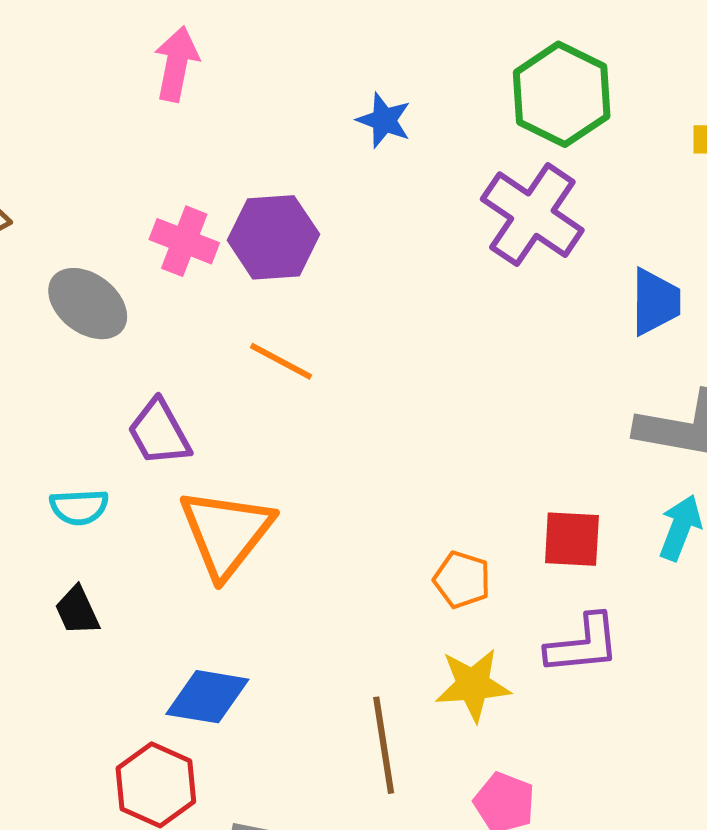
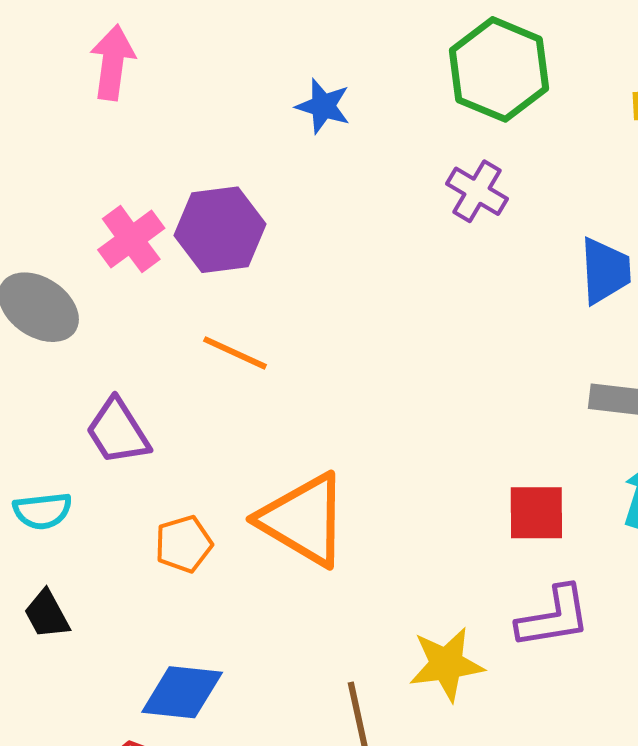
purple cross: (532, 215) -> (477, 191), size x0.6
pink cross: (184, 241) -> (131, 239), turned 36
orange triangle: (226, 533) -> (303, 520), moved, turned -34
orange pentagon: (462, 580) -> (184, 544), moved, turned -30

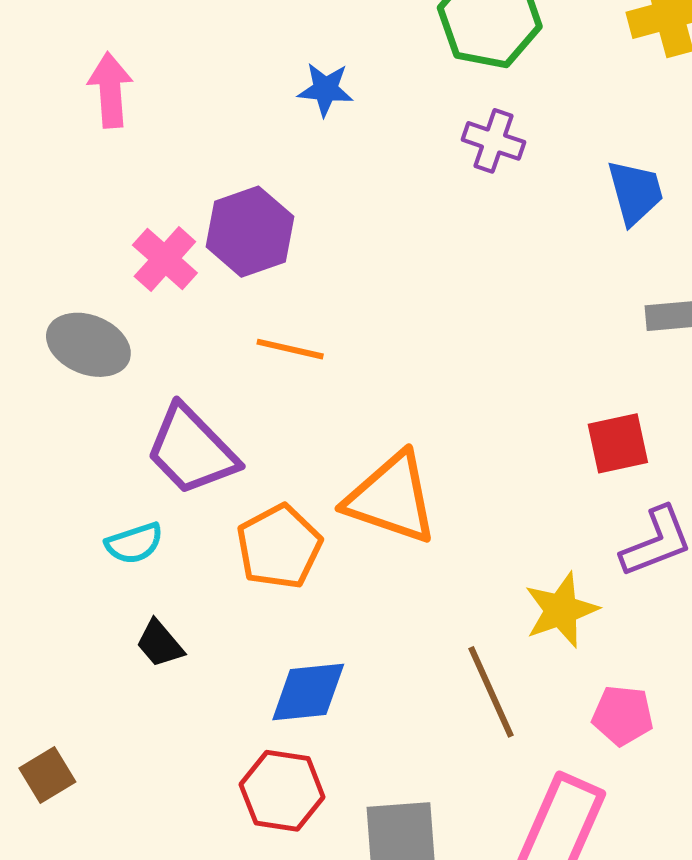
purple trapezoid: (118, 432) -> (192, 450), size x1.4
orange pentagon: (184, 544) -> (279, 547), size x1.5

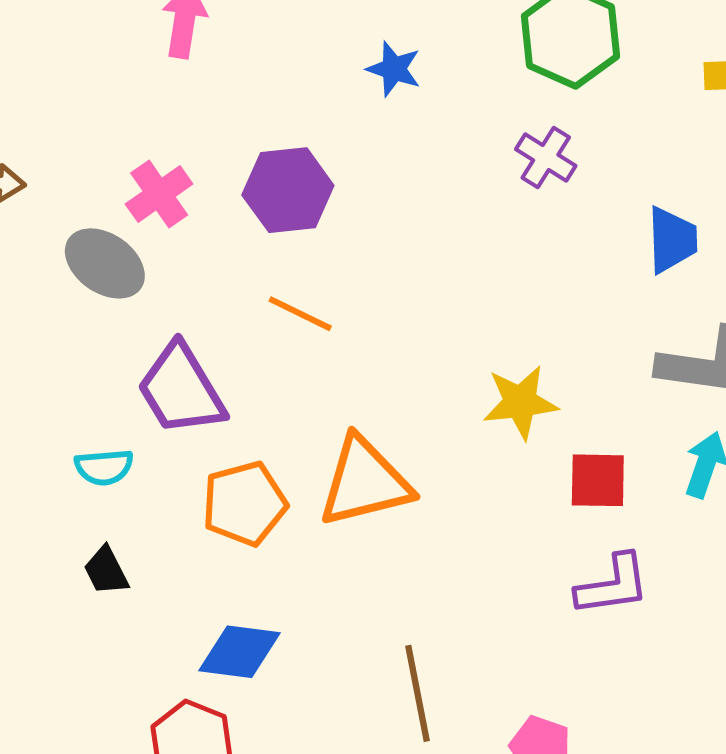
pink cross: (165, 259) -> (159, 194), moved
orange triangle: (391, 498) -> (365, 482), turned -46
yellow star: (561, 610) -> (520, 402), moved

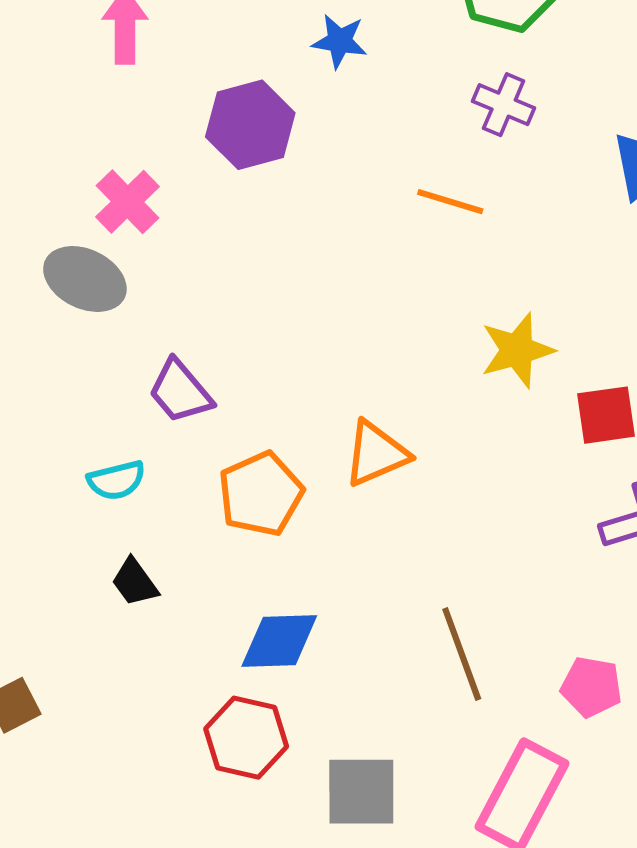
purple hexagon: (288, 190) -> (250, 125), moved
orange line: (300, 314) -> (450, 202), moved
purple trapezoid: (181, 390) -> (180, 391), size x0.7
orange triangle: (365, 482) -> (376, 454), size x0.7

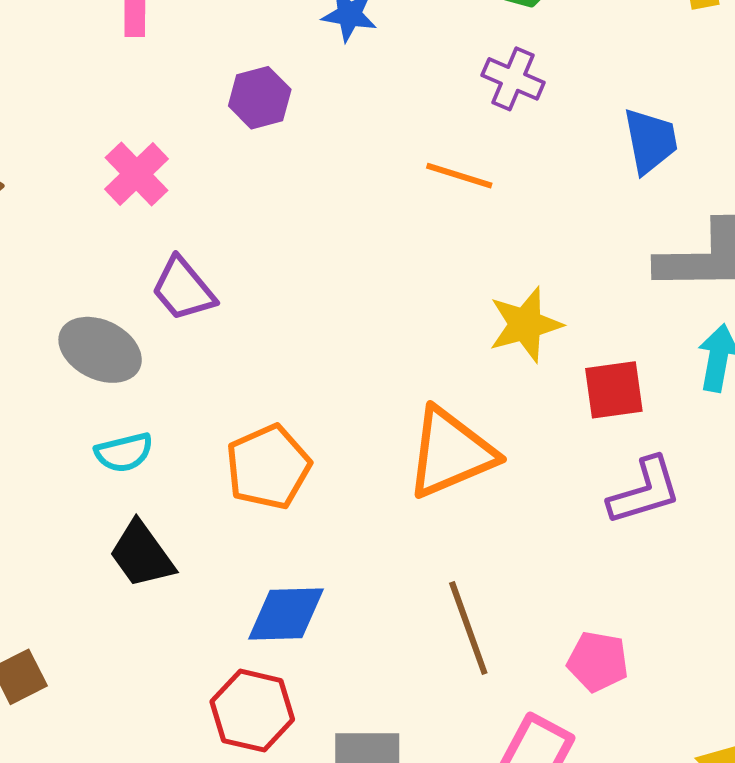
purple hexagon: (250, 125) -> (260, 98), size x0.7
gray ellipse: (85, 279) -> (100, 350), moved
purple trapezoid: (180, 391) -> (183, 289), moved
orange triangle: (376, 454) -> (451, 453), moved, size x1.4
black trapezoid: (135, 582) -> (142, 554), size x1.4

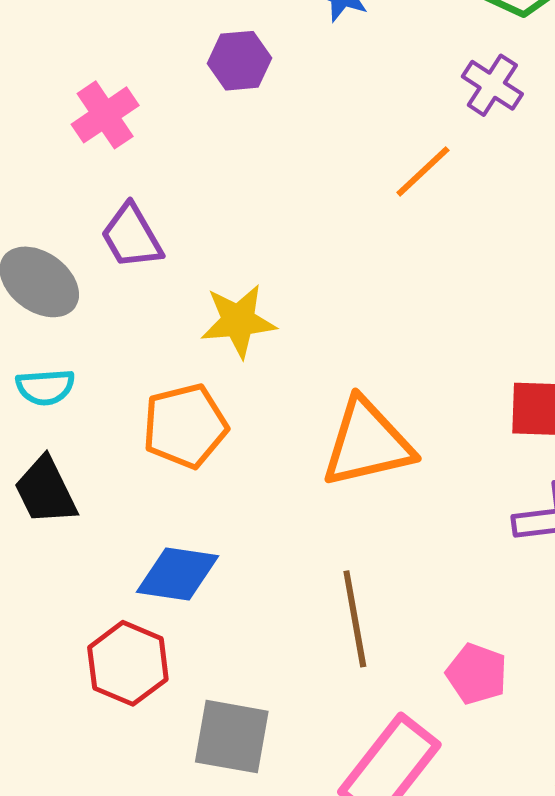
orange line: (459, 176) -> (423, 171), turned -70
yellow star: (525, 325) -> (238, 321), moved

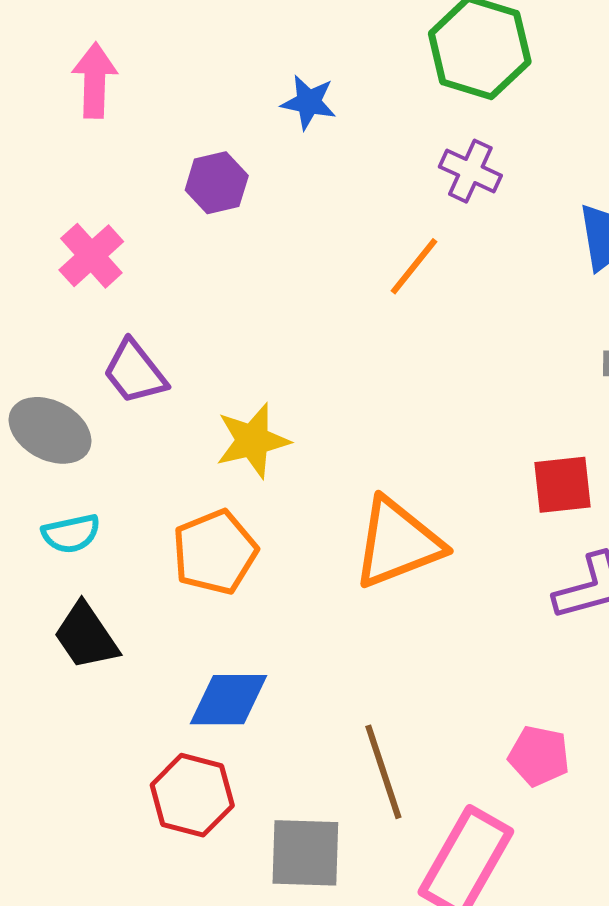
brown line: (355, 619) -> (383, 772), moved

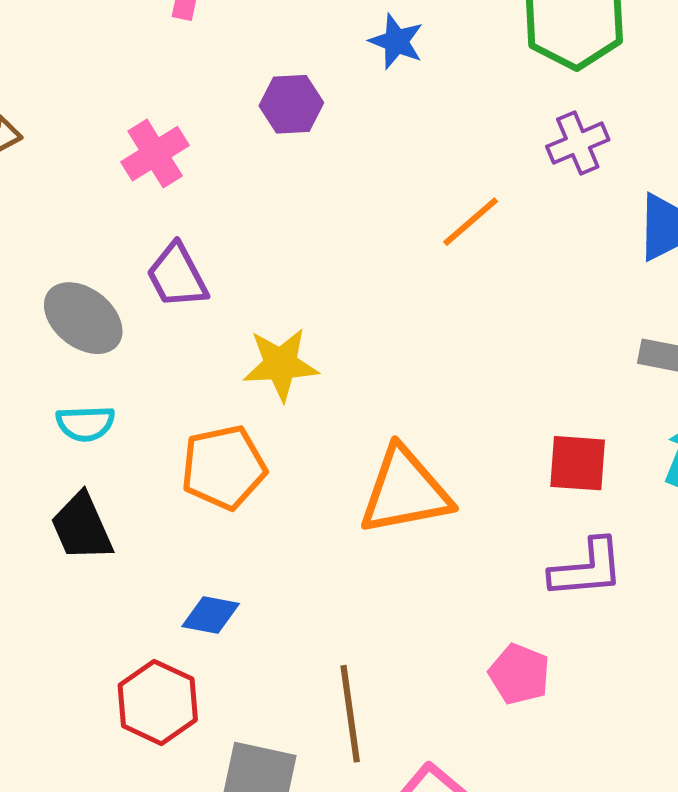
purple cross: (470, 171) -> (578, 143), moved, turned 32
blue diamond: (229, 700) -> (211, 615), size x0.7
pink pentagon: (539, 756) -> (519, 674), moved

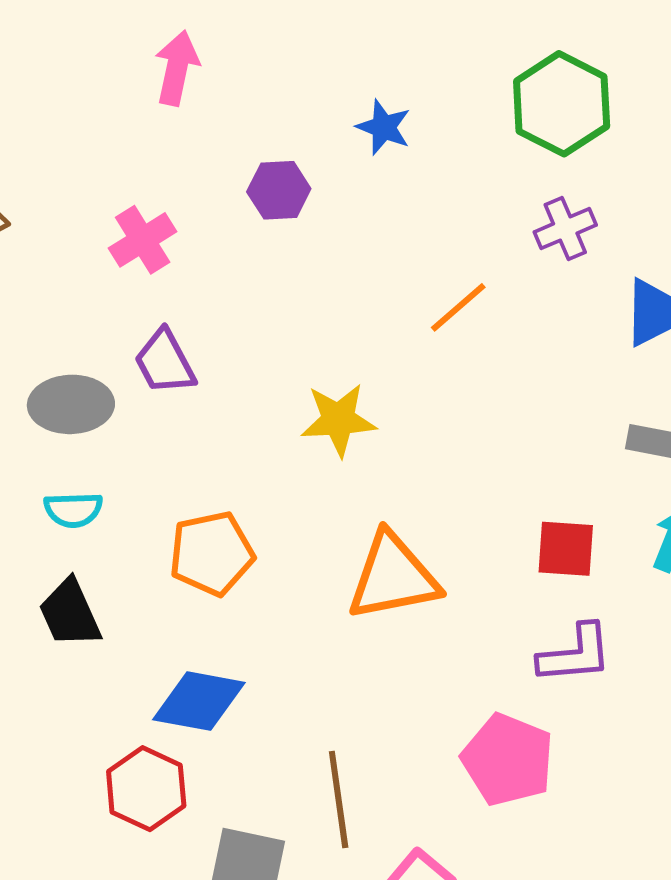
gray ellipse: (83, 318) -> (71, 404), turned -40
yellow star: (281, 364) -> (338, 420), moved
blue diamond: (211, 615) -> (199, 701), size x1.6
pink pentagon: (519, 674) -> (508, 760), size x1.5

